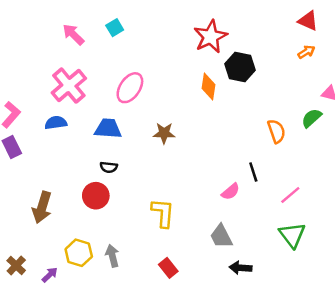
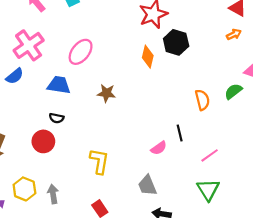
blue semicircle: (56, 123) -> (15, 76), turned 144

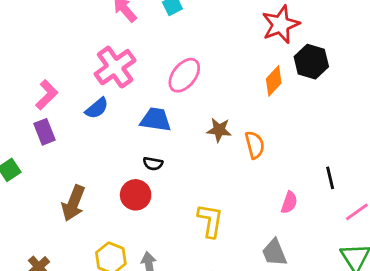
orange diamond: (148, 57) -> (274, 81), turned 30
orange semicircle: (202, 100) -> (255, 145), moved
black line: (180, 133) -> (330, 178), moved
pink semicircle: (159, 148) -> (289, 202), turned -35

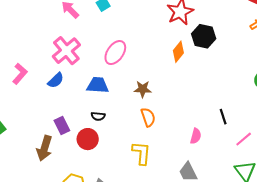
purple rectangle: (44, 132) -> (62, 126), moved
orange semicircle: (255, 145) -> (148, 117), moved

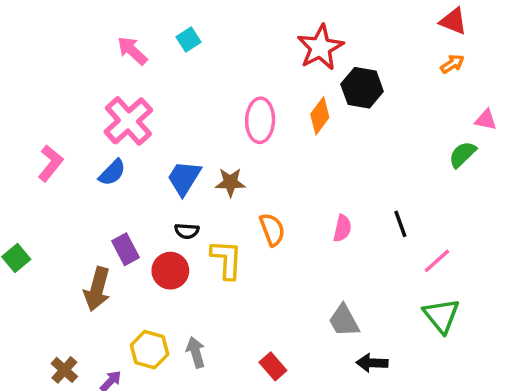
pink ellipse: (115, 53) -> (260, 120), moved, turned -30
blue trapezoid: (98, 85) -> (184, 178), turned -60
brown star: (143, 89) -> (230, 182), moved
pink semicircle: (196, 136) -> (342, 228), moved
yellow L-shape: (141, 153) -> (227, 259), moved

